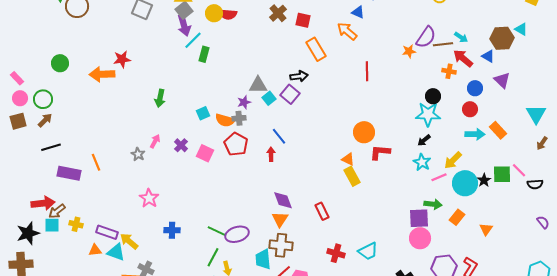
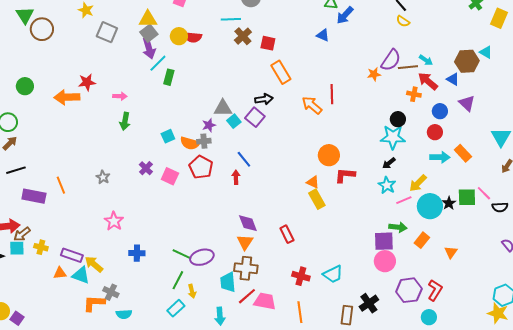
orange arrow: (347, 31) -> (312, 105), moved
pink arrow: (155, 141) -> (120, 96), moved, turned 64

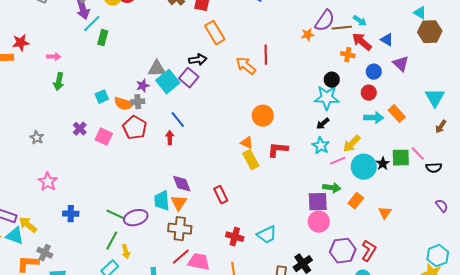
brown hexagon: (467, 61) -> (430, 32), moved
cyan square: (234, 121) -> (168, 82), size x1.6
red L-shape: (345, 175) -> (278, 150), moved
cyan trapezoid: (228, 282) -> (162, 201), moved

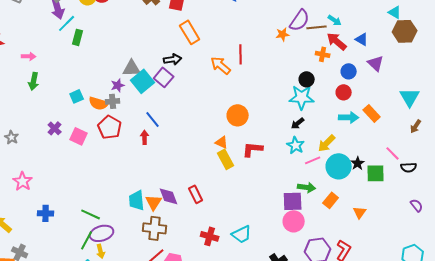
green square: (401, 158) -> (376, 173), moved
purple diamond: (182, 184) -> (169, 196), moved
purple ellipse: (136, 218) -> (102, 233), moved

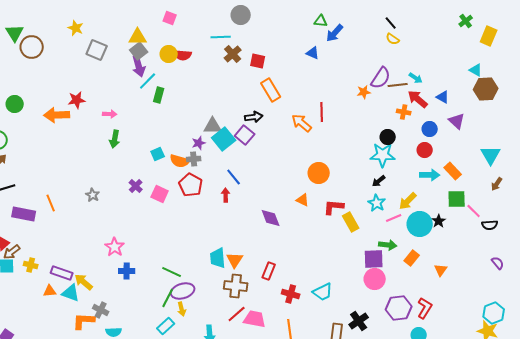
yellow rectangle: (226, 159) -> (351, 222), moved
green square: (376, 173) -> (457, 199), moved
pink star: (23, 181) -> (115, 247), moved
red rectangle: (196, 194) -> (269, 271), moved, turned 48
purple diamond: (169, 196) -> (271, 218), moved

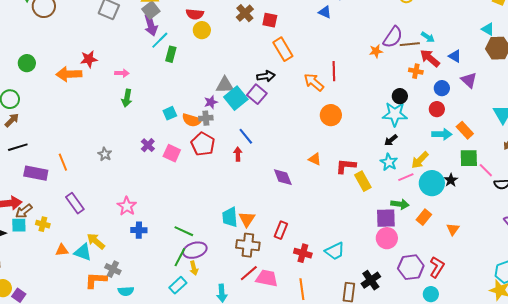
yellow circle: (169, 54) -> (202, 30), moved
orange circle: (319, 173) -> (331, 115), moved
purple rectangle: (62, 273) -> (75, 203), moved, turned 35

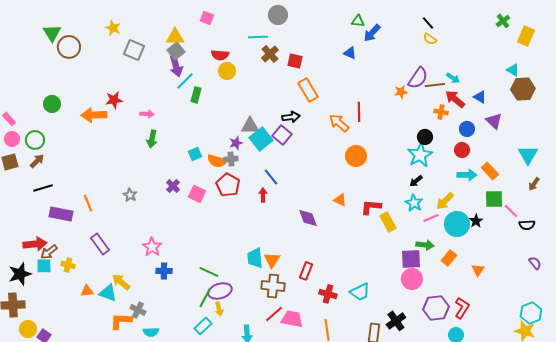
cyan star: (395, 114) -> (420, 155), turned -30

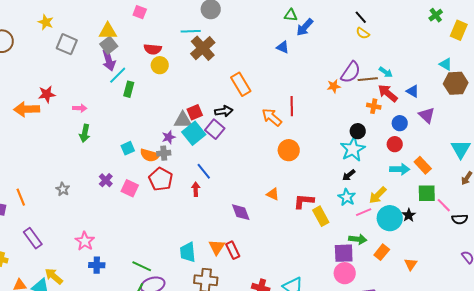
brown cross: (270, 54) -> (203, 48), size x1.4
red square: (295, 61) -> (195, 112), moved, turned -35
orange triangle: (272, 260) -> (217, 247), moved
red rectangle: (306, 271) -> (233, 250), moved, turned -48

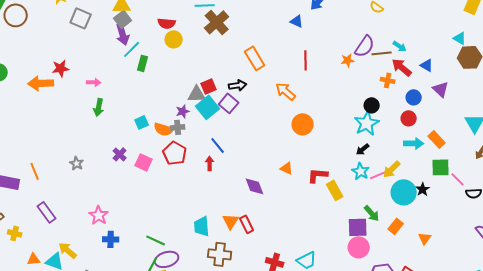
red line: (292, 106) -> (306, 60), moved
pink line: (364, 212) -> (378, 175), moved
green arrow: (358, 239) -> (372, 213), turned 42

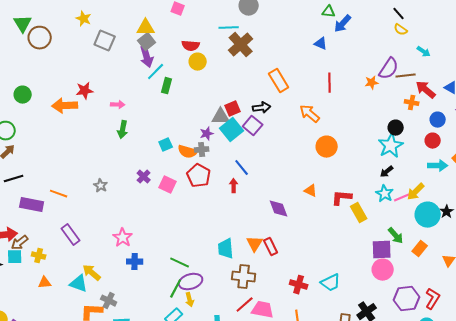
cyan arrow: (400, 46) -> (424, 52), moved
orange line: (35, 171) -> (59, 194), turned -48
orange triangle: (34, 259) -> (45, 283), moved

